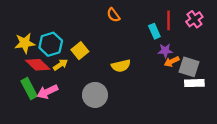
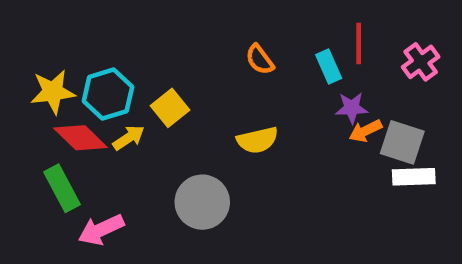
orange semicircle: (113, 15) -> (260, 60), moved
pink cross: (194, 19) -> (421, 62), moved
pink arrow: (47, 92) -> (101, 230), moved

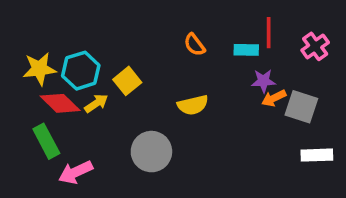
cyan rectangle: (329, 66) -> (246, 50), turned -65
white rectangle: (414, 177) -> (317, 155), moved

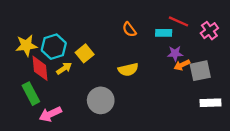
red line: (269, 33) -> (178, 21), turned -66
red diamond: (60, 103) -> (40, 68), turned 40
gray square: (301, 107) -> (200, 71), turned -30

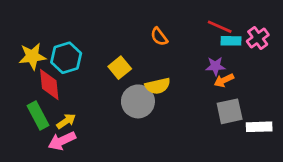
cyan rectangle: (164, 33) -> (231, 41), moved
yellow square: (85, 53) -> (120, 68), moved
yellow arrow: (64, 68) -> (66, 121), moved
gray square: (200, 71) -> (230, 111), moved
gray circle: (101, 100) -> (138, 101), moved

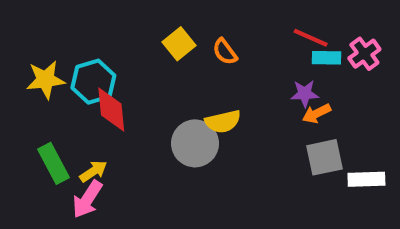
yellow square: (120, 68) -> (179, 44), moved
red diamond: (49, 85) -> (111, 110), moved
pink arrow: (62, 141) -> (87, 199), turned -32

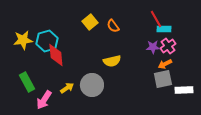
red line: (311, 38) -> (156, 19), turned 36
pink cross: (364, 54) -> (168, 46), moved
orange arrow: (317, 114) -> (165, 64), moved
gray circle: (195, 143) -> (92, 85), moved
yellow arrow: (93, 171) -> (67, 88), moved

